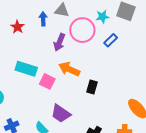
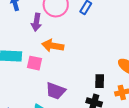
black rectangle: (92, 87) -> (100, 81), moved

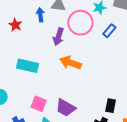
pink square: (34, 63) -> (39, 104), moved

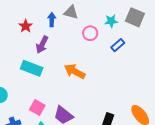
pink circle: (80, 23) -> (90, 33), size x0.6
purple arrow: (58, 37) -> (42, 45), moved

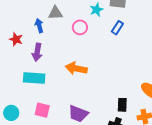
blue rectangle: (118, 45) -> (117, 28), moved
pink square: (37, 107) -> (42, 110), moved

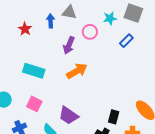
purple arrow: (37, 52) -> (69, 45), moved
orange arrow: (76, 68) -> (77, 71), turned 125

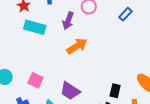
cyan rectangle: (34, 71) -> (35, 27), moved

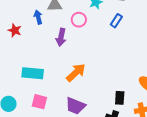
cyan rectangle: (35, 27) -> (33, 73), moved
orange arrow: (77, 46) -> (76, 73), moved

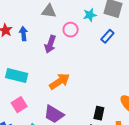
blue arrow: (38, 17) -> (23, 34), moved
pink square: (39, 102) -> (19, 105), turned 35

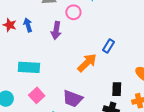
blue rectangle: (107, 36) -> (108, 46), moved
orange arrow: (60, 81) -> (87, 63), moved

